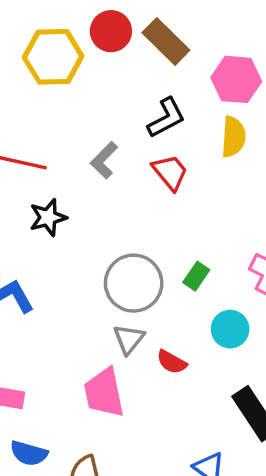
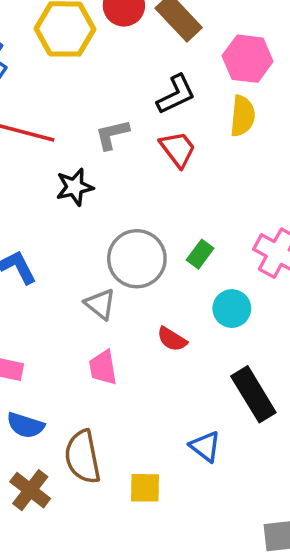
gray L-shape: (104, 160) -> (112, 134), turned 30
black star: (48, 217) -> (75, 187), moved
gray triangle: (129, 339) -> (100, 304), moved, turned -32
pink trapezoid: (104, 393) -> (103, 368), size x0.7

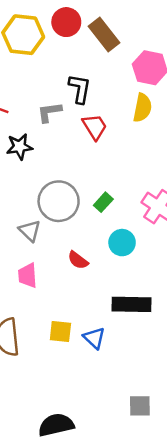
black L-shape: (176, 94) -> (80, 89), moved, turned -60
black rectangle: (253, 394) -> (132, 304), turned -63
yellow square: (145, 488) -> (60, 332), moved

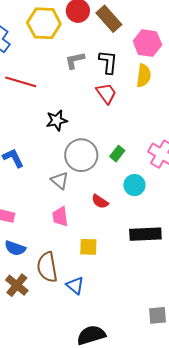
black L-shape: (80, 89) -> (108, 62), moved
gray L-shape: (49, 112) -> (75, 60), moved
black star: (19, 147) -> (57, 120), moved
yellow square: (60, 332) -> (88, 247), moved
blue triangle: (94, 338) -> (75, 285), moved

